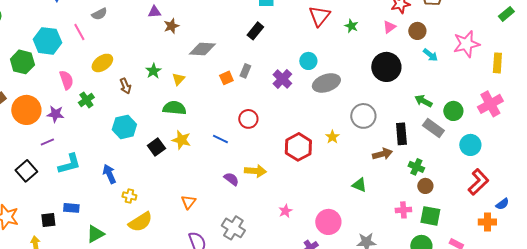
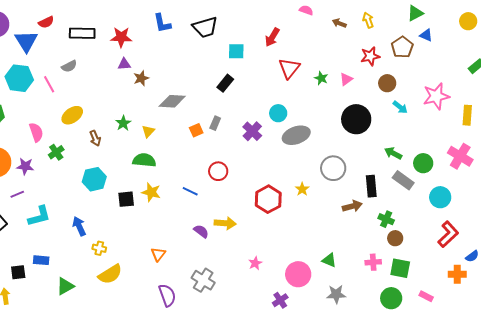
pink triangle: (389, 27) -> (346, 79), moved
cyan hexagon: (47, 41) -> (19, 78), moved
pink cross: (490, 104) -> (460, 156), turned -30
black square: (156, 147) -> (126, 199), turned 30
green triangle: (359, 185) -> (329, 260), moved

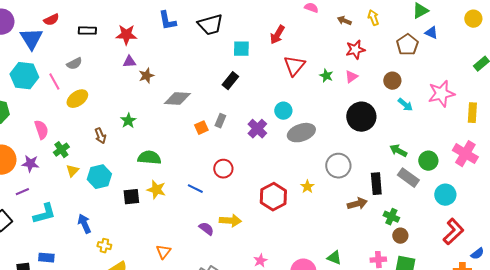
black rectangle: (82, 33) -> (87, 31), size x0.7
red star: (370, 56) -> (355, 50), moved
yellow ellipse: (72, 115) -> (77, 99), moved
yellow triangle: (148, 131) -> (72, 171), moved

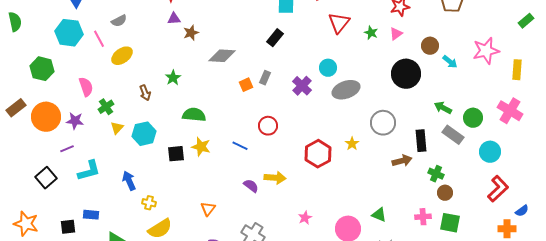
brown circle: (392, 81) -> (430, 46), moved

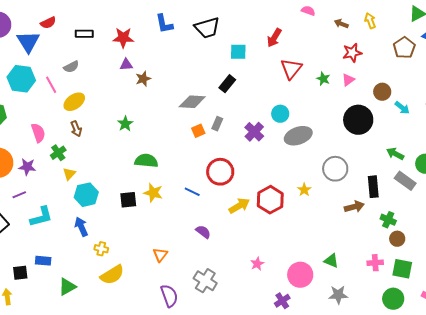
gray diamond: (222, 56) -> (192, 102), moved
brown arrow: (145, 93) -> (76, 129), moved
red circle: (268, 126) -> (220, 172), size x1.4
cyan hexagon: (144, 134) -> (86, 195), moved
yellow arrow: (275, 178) -> (239, 206), moved, turned -35

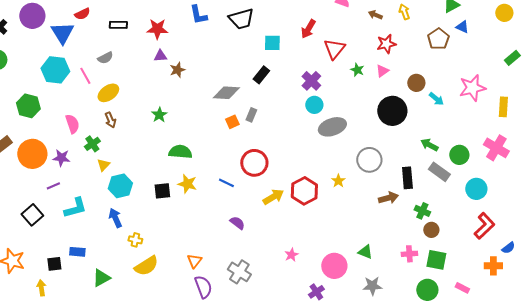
red triangle: (291, 69) -> (334, 49), moved
purple cross: (254, 132) -> (311, 81), moved
orange triangle: (160, 255) -> (194, 261), moved

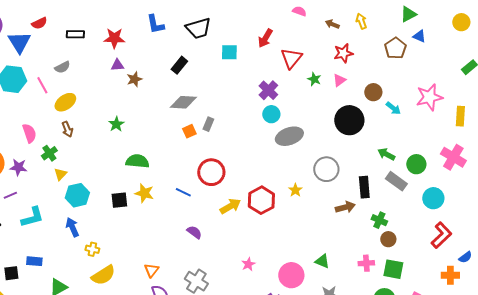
black rectangle: (261, 75) -> (179, 65), moved

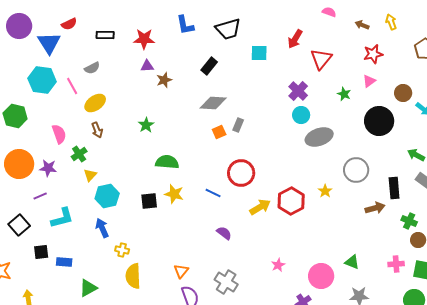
green star: (314, 79) -> (344, 94), moved
black square: (11, 273) -> (41, 252), moved
yellow semicircle: (103, 275) -> (133, 276), turned 120

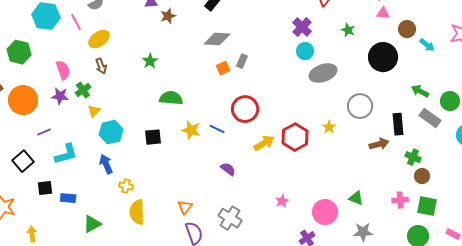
pink triangle: (369, 81) -> (383, 13), moved, turned 40
purple star: (48, 168) -> (60, 96), moved
yellow star: (174, 194) -> (191, 130), moved

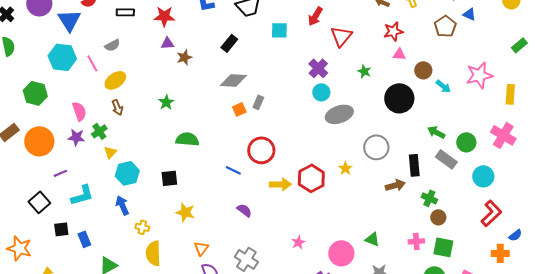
yellow star: (191, 130) -> (185, 212), moved
yellow arrow: (264, 143) -> (280, 184), turned 30
blue rectangle: (68, 198) -> (84, 239), turned 63

